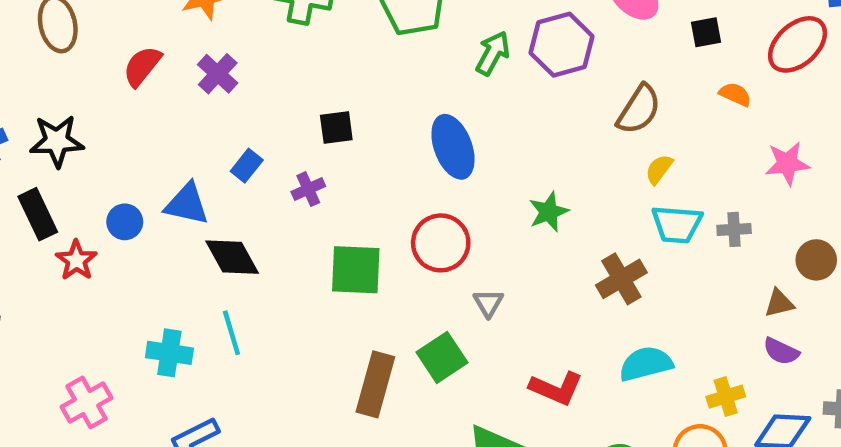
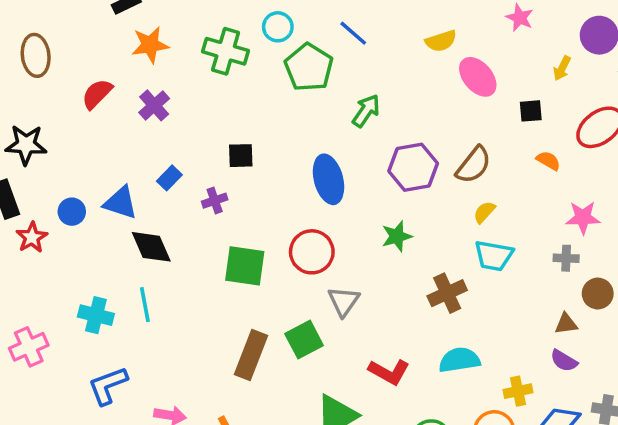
purple hexagon: (562, 45) -> (413, 167), moved
gray cross: (734, 229) -> (566, 258), moved
gray triangle: (488, 303) -> (344, 301), size x1.4

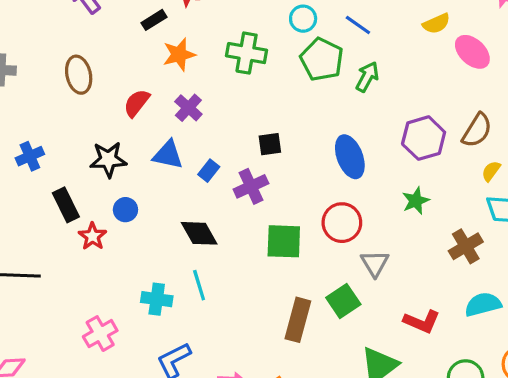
cyan circle: (278, 27) -> (303, 19), moved
green arrow: (366, 111) -> (367, 77), moved
black star: (26, 145) -> (108, 159), moved
purple cross: (215, 201) -> (251, 186), size x1.5
blue triangle: (121, 203) -> (168, 155), moved

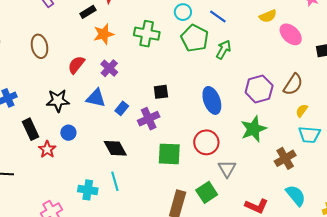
green star: (416, 201) -> (254, 129), size x1.5
cyan semicircle: (483, 304) -> (296, 195), turned 65

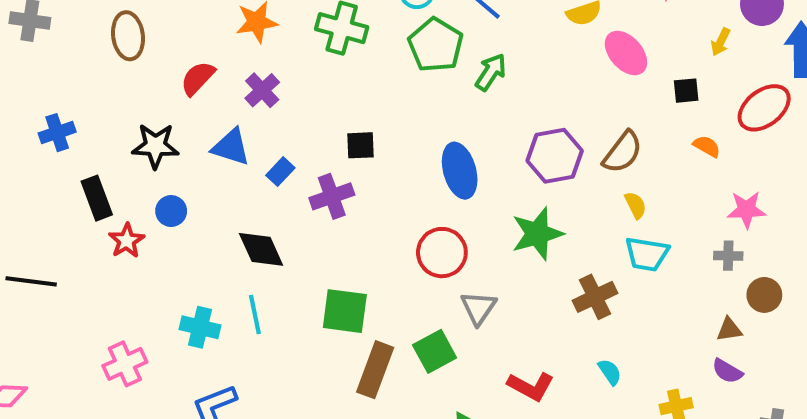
yellow semicircle: (302, 111) -> (635, 205), turned 112
green square: (169, 154) -> (345, 311), moved
cyan semicircle: (296, 195) -> (610, 372), size x0.6

